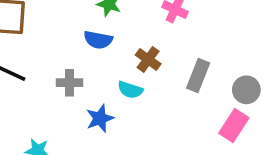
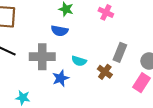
brown cross: (148, 59) -> (105, 72), moved
gray cross: (70, 83) -> (42, 57), size x1.6

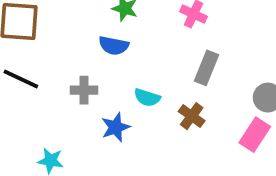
gray rectangle: (120, 52) -> (206, 68), moved
gray cross: (42, 57) -> (84, 90), size x0.6

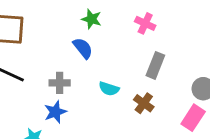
blue semicircle: (114, 46) -> (83, 48), turned -140
blue star: (116, 127) -> (55, 112), moved

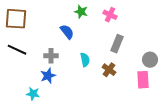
green star: (92, 19) -> (81, 12), moved
cyan semicircle: (109, 89) -> (85, 60), turned -120
pink rectangle: (193, 118) -> (143, 80), turned -36

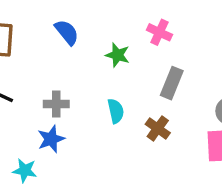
green star: (81, 12) -> (117, 55), moved
blue semicircle: (67, 32) -> (67, 32), moved

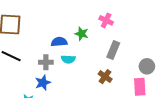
blue semicircle: (67, 32) -> (59, 42), moved, turned -56
cyan semicircle: (116, 111) -> (68, 59), moved, turned 104

